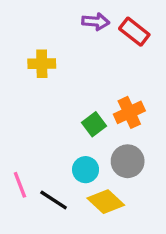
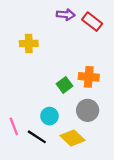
orange cross: (129, 112) -> (89, 77), turned 30
cyan circle: (86, 170) -> (50, 116), moved

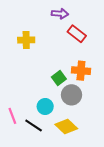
red rectangle: (92, 22) -> (77, 34), moved
gray circle: (88, 110) -> (72, 95), moved

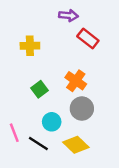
orange cross: (81, 71) -> (76, 81), moved, turned 30
green square: (59, 78) -> (40, 89), moved

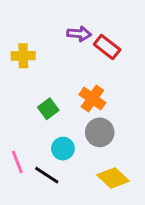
purple arrow: (69, 15) -> (79, 34), moved
yellow cross: (30, 46) -> (23, 56), moved
yellow diamond: (76, 145) -> (113, 178), moved

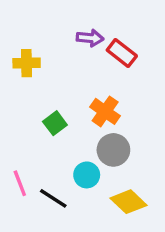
cyan circle: (63, 149) -> (87, 175), moved

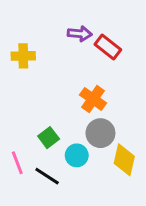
green square: (55, 123) -> (49, 138), moved
yellow diamond: (128, 202) -> (124, 160), moved, turned 60

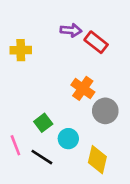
gray circle: (100, 133) -> (105, 111), moved
yellow diamond: (124, 160) -> (97, 160), moved

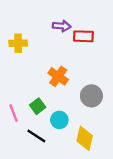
red rectangle: (96, 42) -> (83, 36), turned -36
orange cross: (83, 88) -> (58, 76), moved
pink line: (15, 145) -> (14, 113), moved

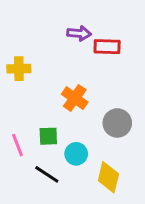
yellow cross: (18, 43) -> (19, 69), moved
green square: (38, 106) -> (48, 136), turned 35

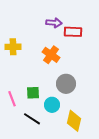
orange cross: (75, 98) -> (51, 55), moved
gray circle: (117, 123) -> (66, 84), moved

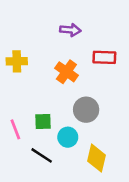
red rectangle: (73, 32) -> (104, 57), moved

